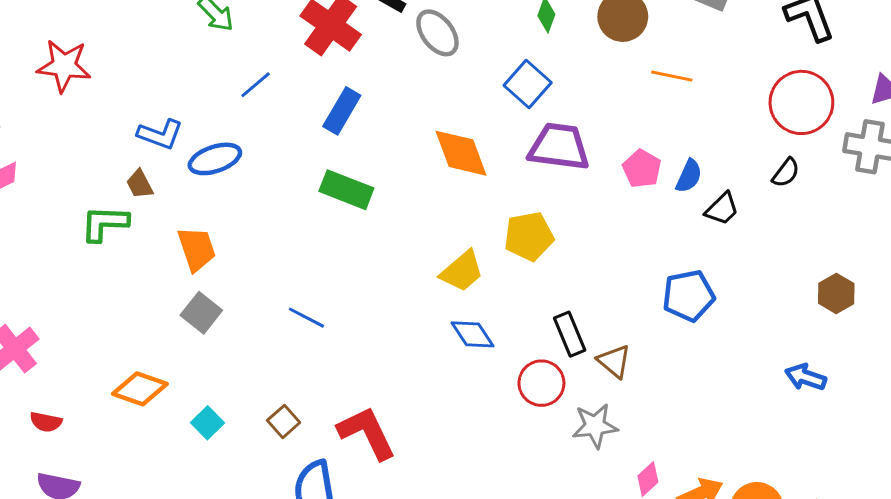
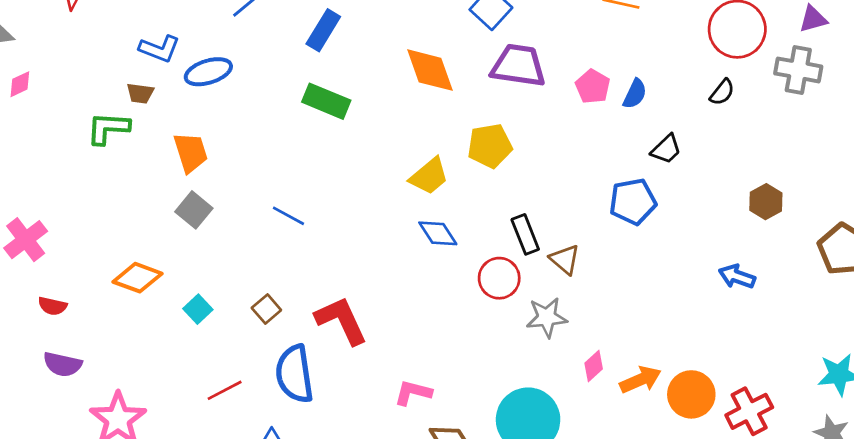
brown trapezoid: (140, 184) -> (140, 93), turned -56
black trapezoid: (722, 209) -> (666, 149), moved

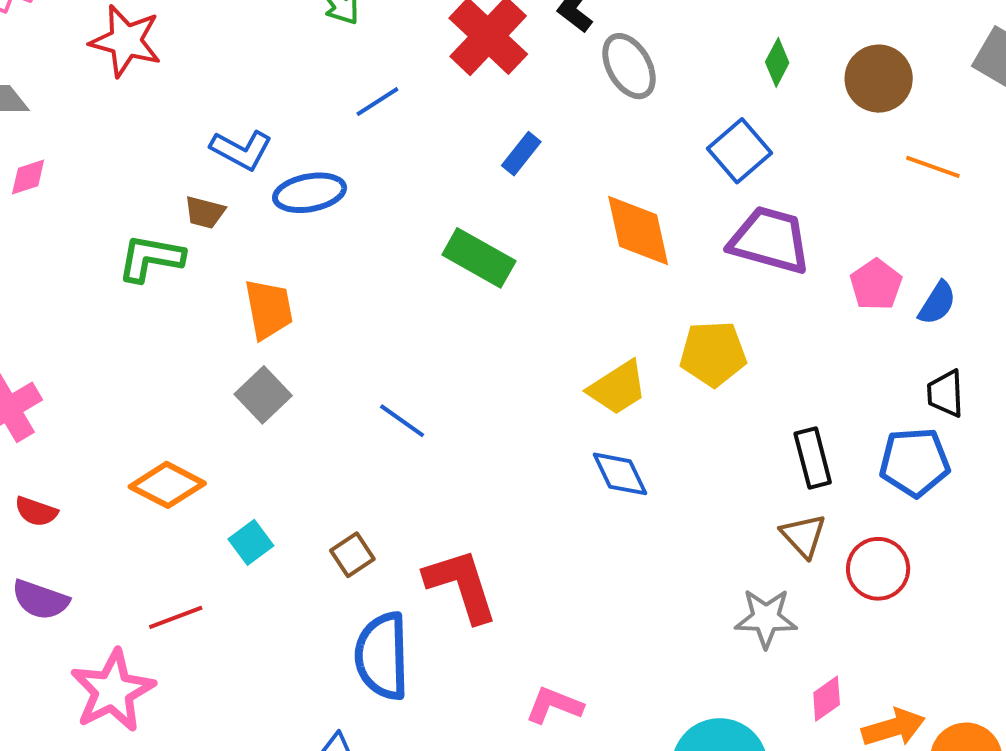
blue rectangle: (323, 30) -> (521, 154), moved, size x0.7
black trapezoid: (666, 149) -> (945, 394), moved, turned 124
black rectangle: (525, 234) -> (813, 458), moved
red circle: (499, 278) -> (878, 569), moved
red line: (225, 390) -> (176, 617), moved

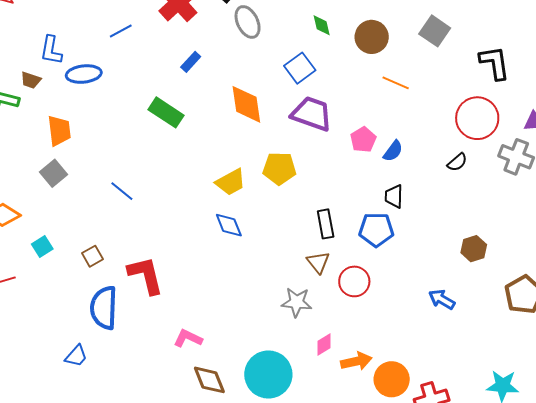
green diamond: (777, 62) -> (322, 25), turned -45
blue L-shape: (241, 150) -> (51, 50), turned 68

